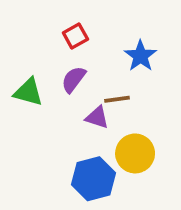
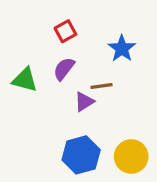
purple triangle: (97, 117) -> (84, 102), turned -50
yellow circle: (135, 153) -> (131, 156), moved

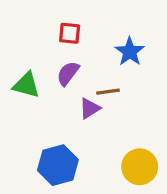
red square: (65, 31) -> (70, 33), turned 35
blue hexagon: (81, 155) -> (58, 165), moved

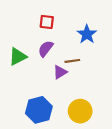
green triangle: (26, 85) -> (18, 56), turned -42
yellow circle: (140, 167) -> (80, 111), moved

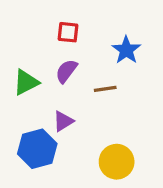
purple triangle: (60, 72) -> (63, 121), moved
blue hexagon: (39, 110) -> (37, 149), moved

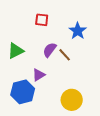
purple semicircle: (66, 71) -> (50, 50), moved
brown line: (105, 89) -> (65, 55), turned 56

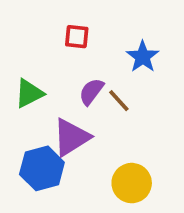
purple triangle: (39, 75) -> (71, 137), size x1.6

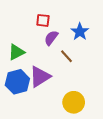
purple semicircle: (91, 92) -> (51, 38), moved
blue hexagon: (42, 168) -> (17, 82), moved

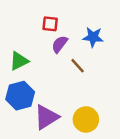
blue star: (80, 32) -> (93, 37), turned -30
purple triangle: (40, 77) -> (46, 117), moved

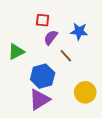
blue hexagon: (20, 96) -> (43, 76), moved
yellow circle: (86, 119) -> (85, 92), moved

